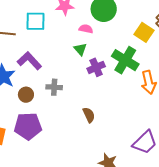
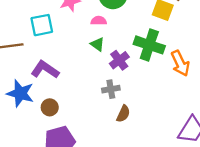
gray cross: (54, 87) -> (111, 89), moved
brown semicircle: (89, 115) -> (123, 114), turned 63

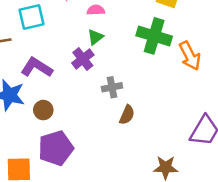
green triangle: (98, 44) -> (95, 37), turned 48
purple cross: (119, 60) -> (83, 59), moved

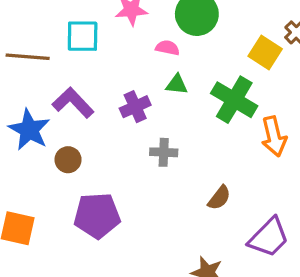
green triangle: (95, 37) -> (177, 84), moved, turned 30
brown semicircle: (127, 115) -> (219, 198), moved
purple pentagon: (56, 148) -> (97, 216), moved

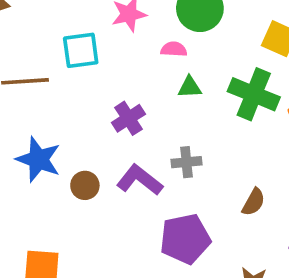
purple L-shape: (73, 103) -> (140, 180), moved
purple cross: (135, 107) -> (128, 118), moved
purple pentagon: (97, 216) -> (185, 239), moved

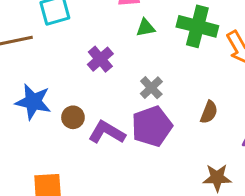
gray cross: (186, 162) -> (151, 88), turned -30
purple L-shape: (140, 180) -> (107, 132), moved
purple pentagon: (185, 239) -> (152, 126), moved

